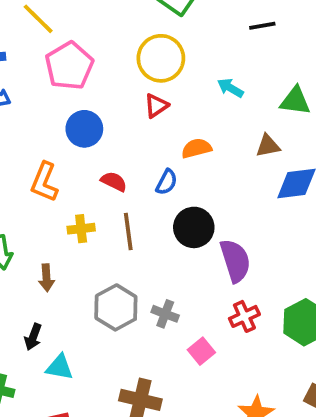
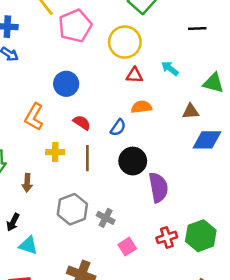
pink pentagon: (69, 66) -> (75, 26), moved
red triangle: (156, 106) -> (134, 75), moved, turned 30
red cross: (244, 316) -> (167, 237), moved

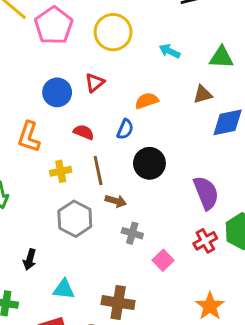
red triangle: (134, 75) -> (95, 83), moved, turned -30
brown arrow: (27, 183) -> (116, 201), moved, turned -66
purple semicircle: (158, 187) -> (206, 193), moved
gray hexagon: (72, 209) -> (75, 219), moved
cyan triangle: (28, 245) -> (64, 289), moved

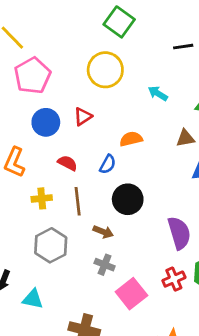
pink pentagon: (54, 25) -> (32, 76), moved
brown arrow: (116, 201) -> (103, 232), moved
pink square: (163, 260) -> (131, 294), size x1.5
cyan triangle: (64, 289) -> (33, 299), moved

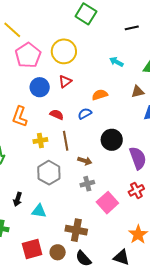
yellow circle: (105, 70) -> (64, 51), moved
blue semicircle: (108, 164) -> (85, 114), turned -144
black circle: (128, 199) -> (112, 140), moved
gray cross: (105, 265) -> (87, 184), turned -32

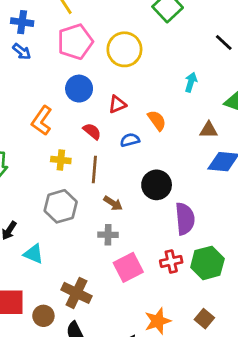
black line: (132, 28) -> (224, 42), turned 40
cyan arrow: (116, 62) -> (191, 82), turned 64
red triangle: (65, 81) -> (117, 104), moved
orange semicircle: (100, 95) -> (157, 120), turned 56

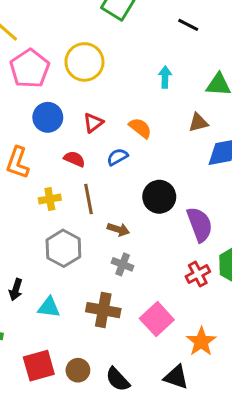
gray cross: (108, 235) -> (123, 264), turned 36
pink square: (128, 267) -> (157, 319), moved
brown cross: (76, 293) -> (103, 310), moved

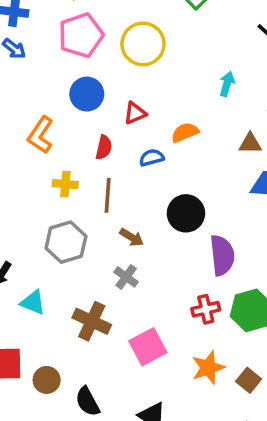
orange semicircle: (140, 128) -> (185, 132), turned -75
red semicircle: (74, 159) -> (104, 147), turned 65
orange star: (201, 342) -> (208, 368), moved

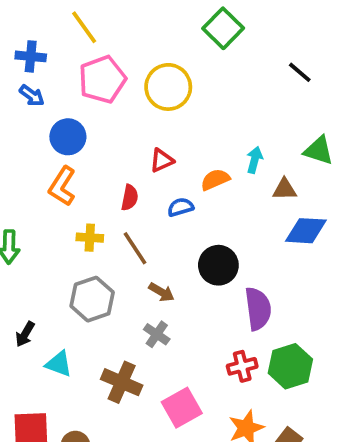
cyan arrow: (227, 84) -> (255, 160), moved
blue circle: (87, 94) -> (68, 137), moved
brown line: (108, 195) -> (135, 248), turned -36

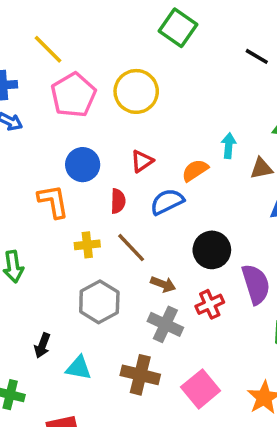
blue circle: (68, 137) -> (83, 165), moved
orange L-shape: (62, 186) -> (53, 201), turned 147
blue semicircle: (180, 207) -> (167, 202), size x1.4
gray cross: (157, 334) -> (165, 324), size x1.4
red cross: (242, 366) -> (210, 304), moved

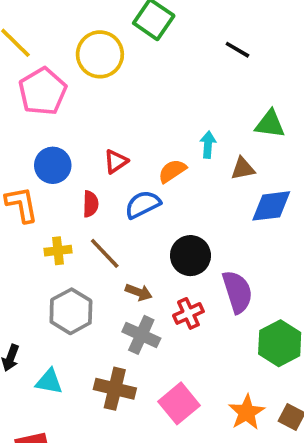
yellow circle: (136, 91) -> (100, 54), moved

